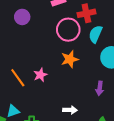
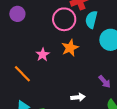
pink star: (40, 75) -> (43, 55), moved
purple arrow: (100, 88) -> (105, 82), moved, turned -40

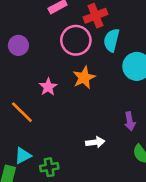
purple circle: (17, 14) -> (18, 45), moved
purple arrow: (105, 82) -> (130, 121), turned 32

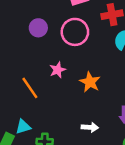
pink circle: (76, 40) -> (75, 32), moved
orange star: (84, 78) -> (90, 82), moved, turned -30

